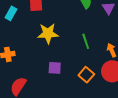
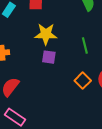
purple square: (55, 68) -> (49, 57), moved

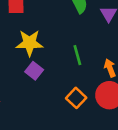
purple square: (49, 57) -> (34, 71), turned 32

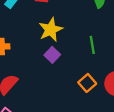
yellow star: (29, 43) -> (51, 30), turned -30

